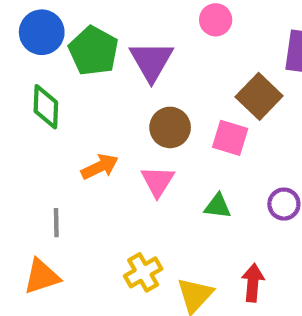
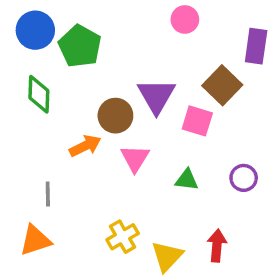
purple triangle: (151, 61) -> (156, 96), moved
brown circle: (170, 127) -> (115, 116), moved

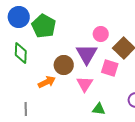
pink circle: (185, 19) -> (101, 34), moved
pink triangle: (135, 158) -> (85, 84), moved
green triangle: (187, 180) -> (99, 109), moved

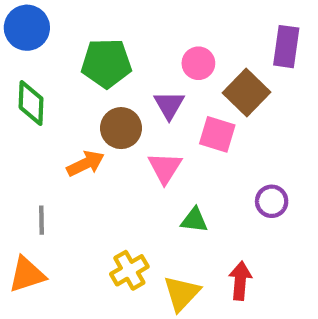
green pentagon: (44, 26) -> (106, 63), moved, turned -30
purple triangle: (87, 54) -> (169, 105), size x0.7

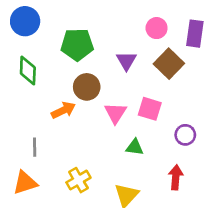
pink circle: (198, 63) -> (157, 28), moved
purple triangle: (169, 105) -> (126, 61), moved
pink square: (217, 134) -> (150, 109), moved
yellow cross: (129, 270) -> (78, 180), moved
red arrow: (240, 281) -> (176, 177), moved

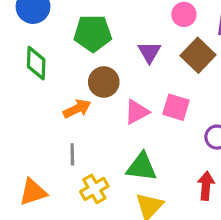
pink triangle: (115, 113) -> (137, 112), turned 30
gray line: (35, 147) -> (72, 154), moved
green triangle: (135, 147) -> (141, 167), moved, size x1.5

